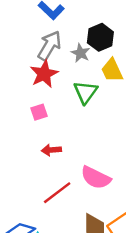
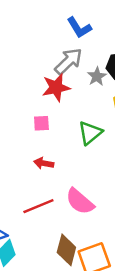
green triangle: (86, 92) -> (90, 133), moved

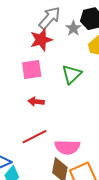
pink square: (41, 123) -> (32, 70), size x1.5
pink semicircle: (80, 201) -> (67, 147), moved, turned -35

